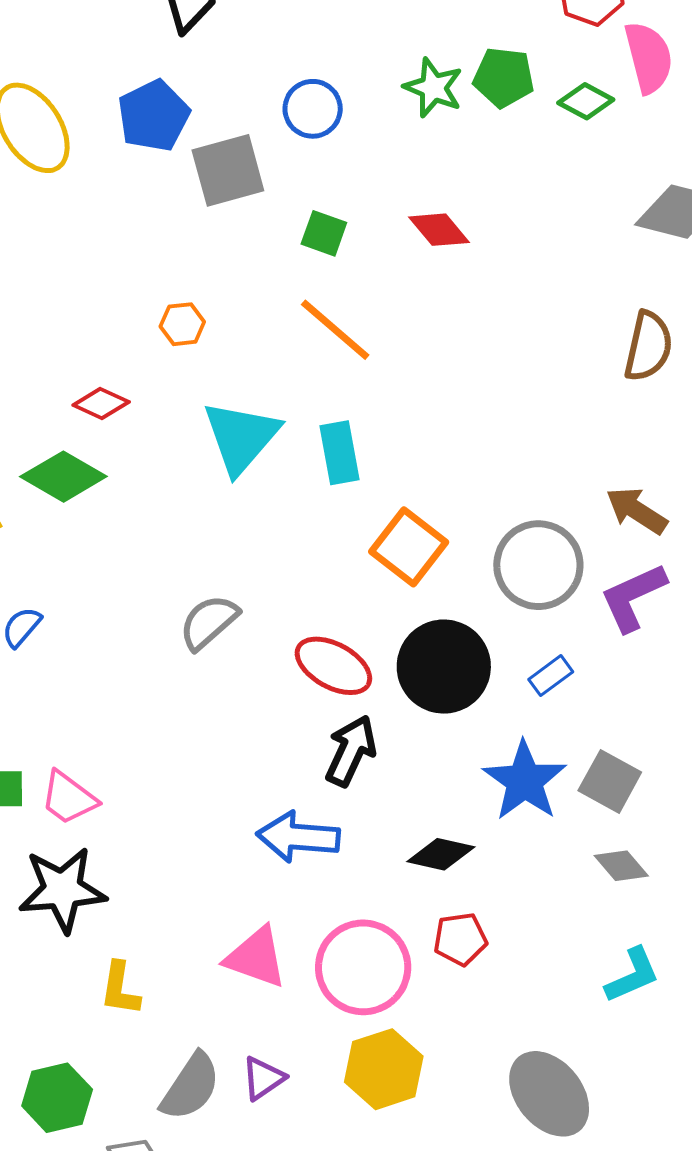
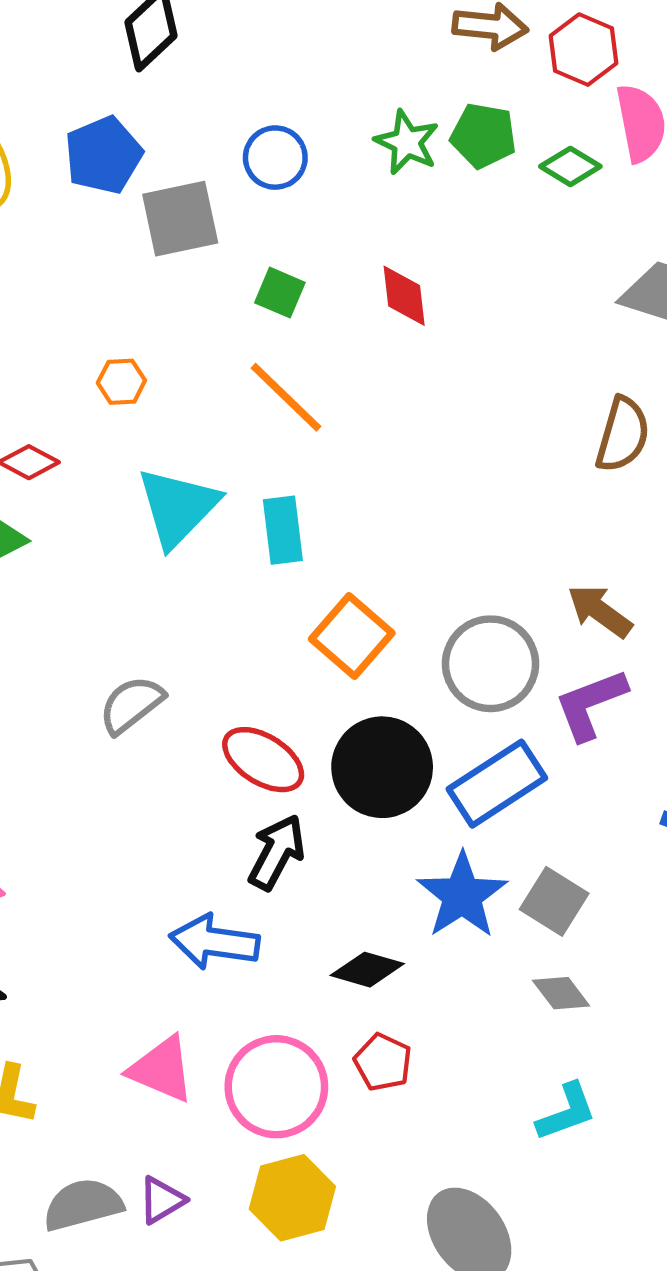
red diamond: (439, 230) -> (404, 296), turned 30
blue rectangle: (551, 676) -> (497, 784), size x2.0
red pentagon: (460, 939) -> (383, 1062), turned 30
gray semicircle: (191, 1087) -> (83, 1205), turned -142

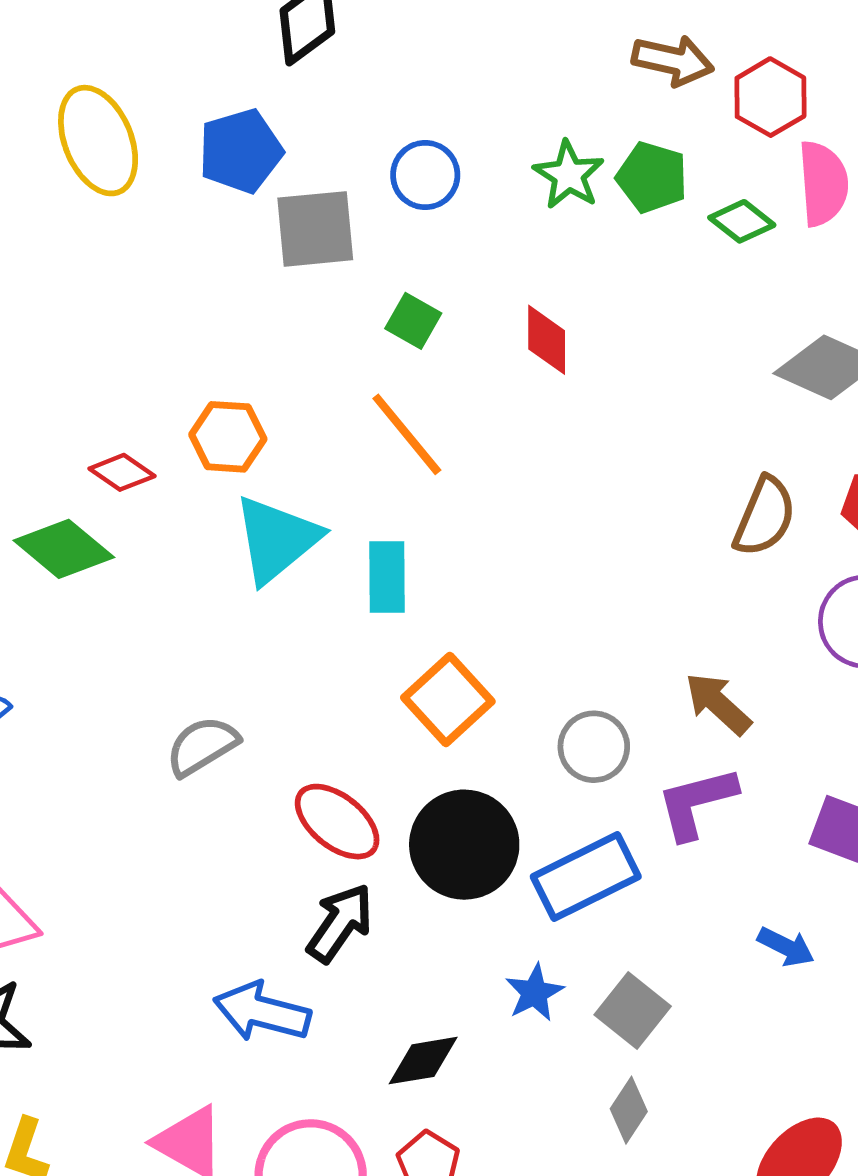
orange hexagon: (121, 382) -> (228, 437), moved, size x1.4
gray circle: (490, 664) -> (594, 747), size x0.7
blue star: (462, 895) -> (534, 993), size x0.6
black diamond: (367, 970) -> (423, 1061), turned -32
gray diamond: (561, 993) -> (629, 1110), turned 64

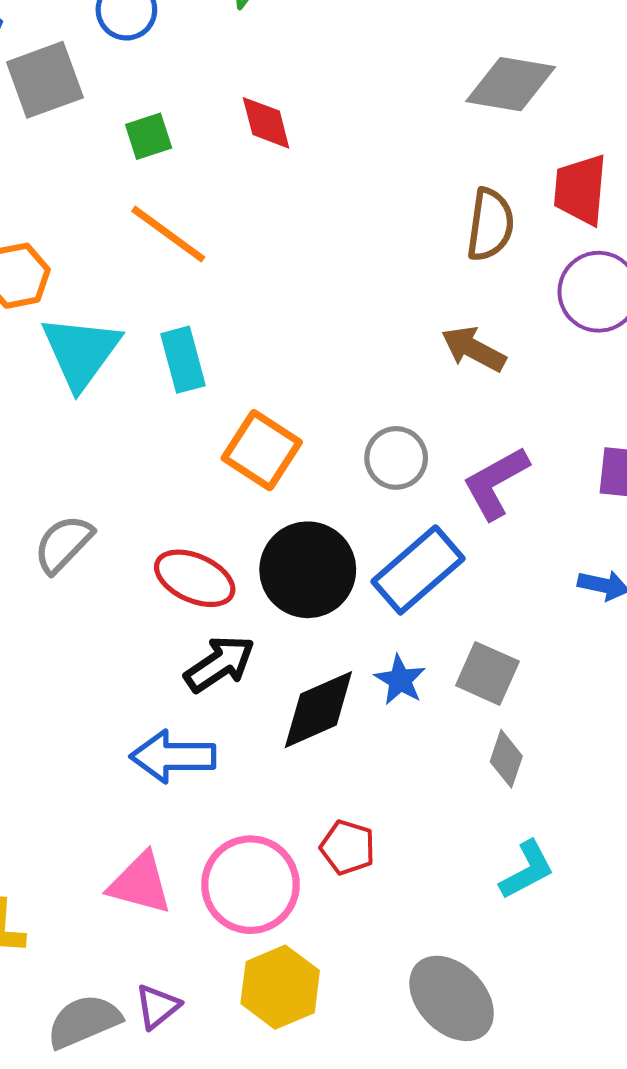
green square: (413, 321) -> (149, 136), turned -33
brown arrow: (718, 704) -> (474, 349), moved
black arrow: (340, 923) -> (220, 664), turned 36
black diamond: (423, 1061) -> (318, 710), moved, size x1.4

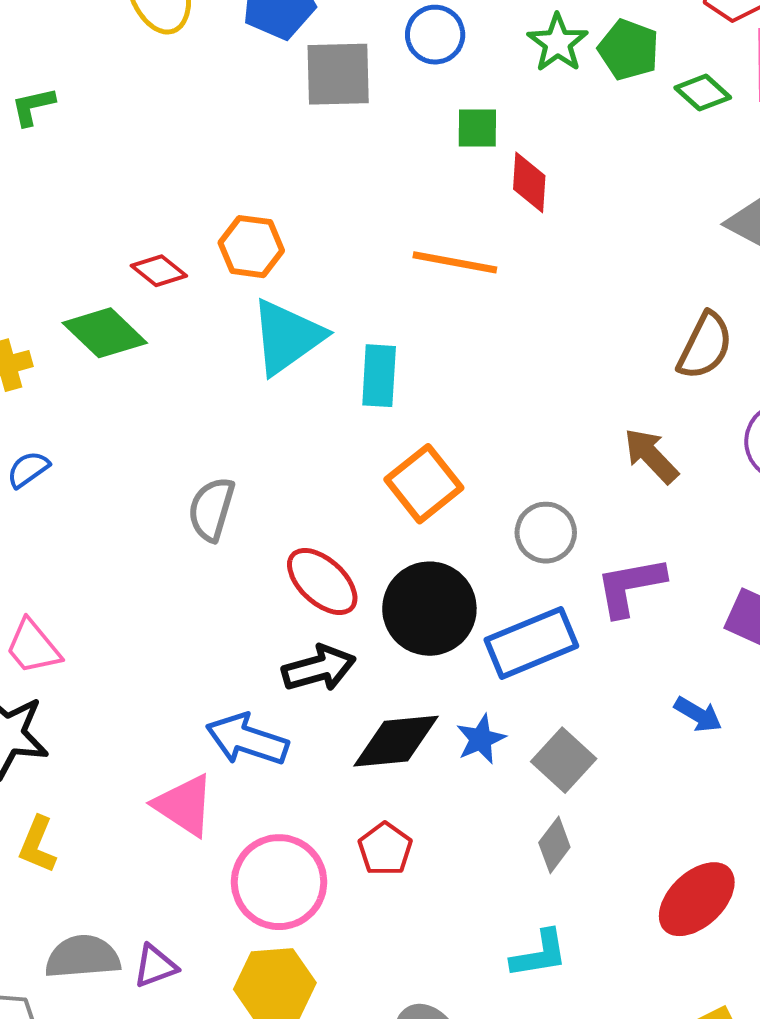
green square: (149, 136) -> (477, 128), moved
orange line: (168, 234) -> (455, 262), moved, turned -44
gray semicircle: (63, 544) -> (211, 509), turned -46
red pentagon: (348, 847) -> (385, 849), moved
pink triangle: (140, 883) -> (184, 805), moved

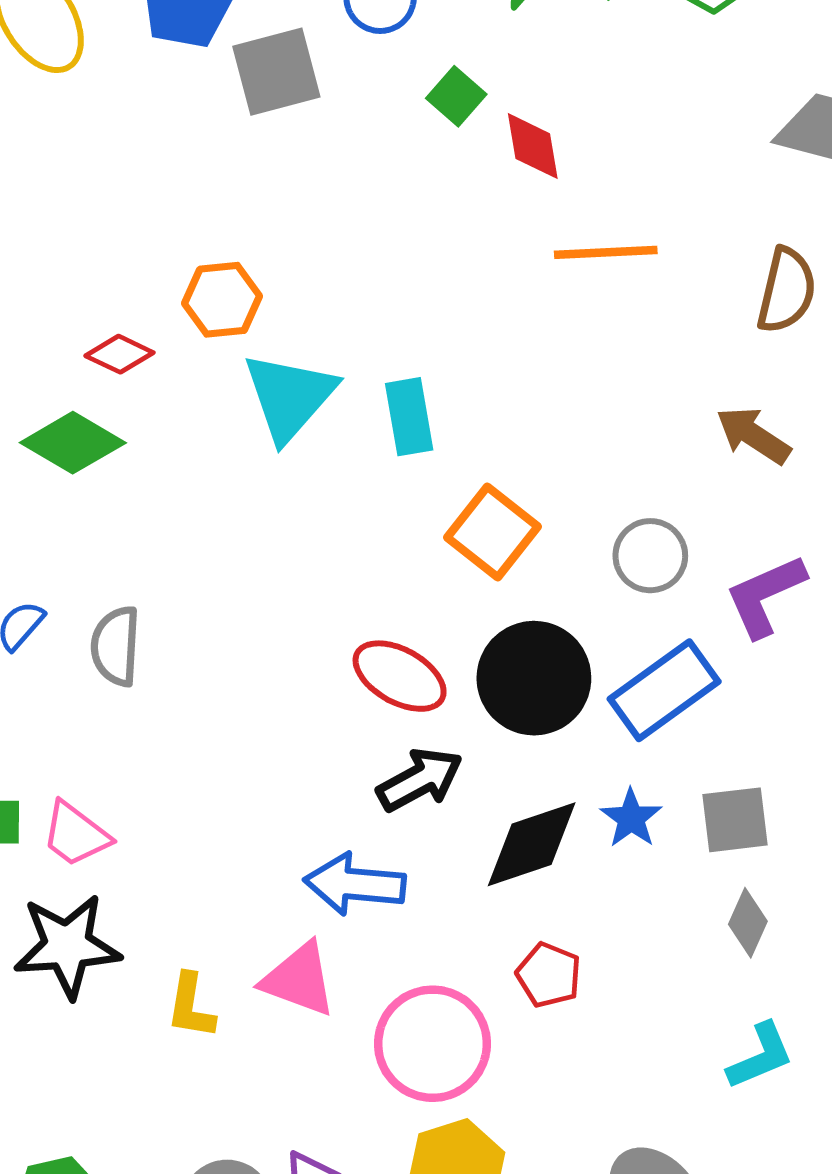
green square: (477, 128) -> (456, 96), turned -36
orange line: (455, 262) -> (606, 252), moved
gray semicircle: (211, 509) -> (116, 646), moved
gray square: (564, 760) -> (735, 820), turned -36
yellow L-shape: (37, 845) -> (191, 1006), moved

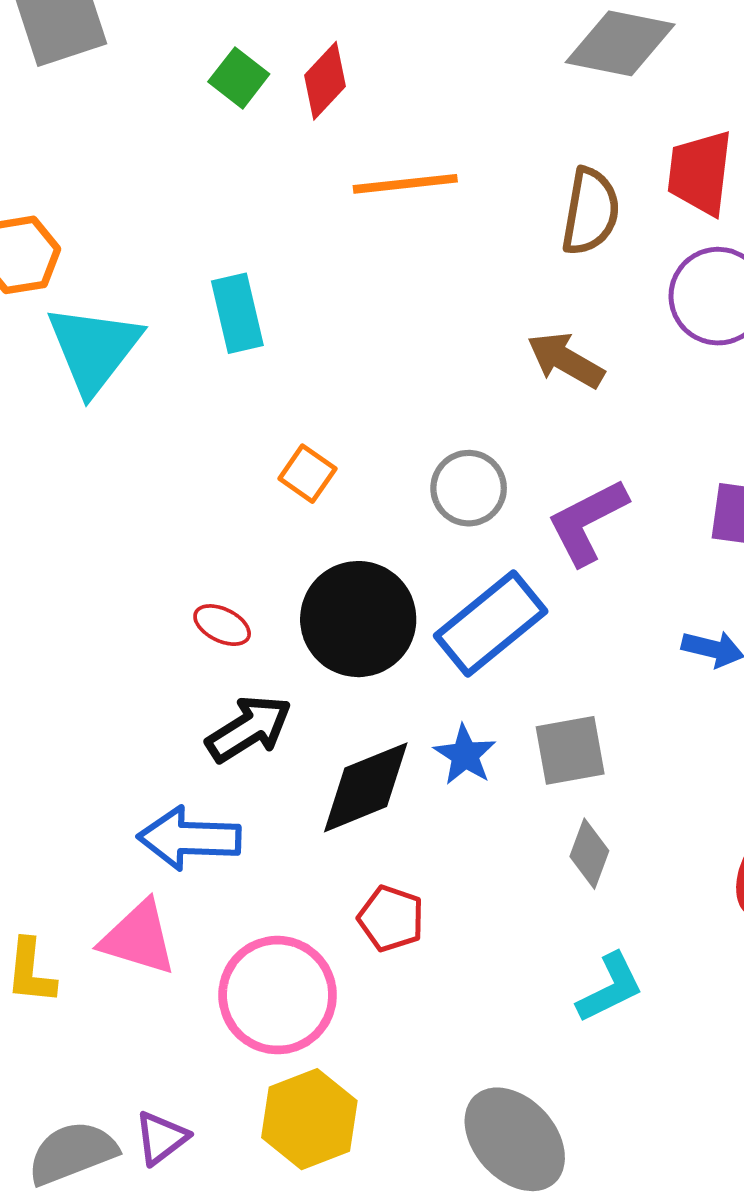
green square: (456, 96) -> (239, 78), moved
red diamond: (533, 146) -> (325, 81), turned 56
cyan rectangle: (409, 417) -> (237, 313), moved
orange square: (493, 532) -> (307, 474), size x0.6
red ellipse: (400, 676) -> (222, 625), size x0.6

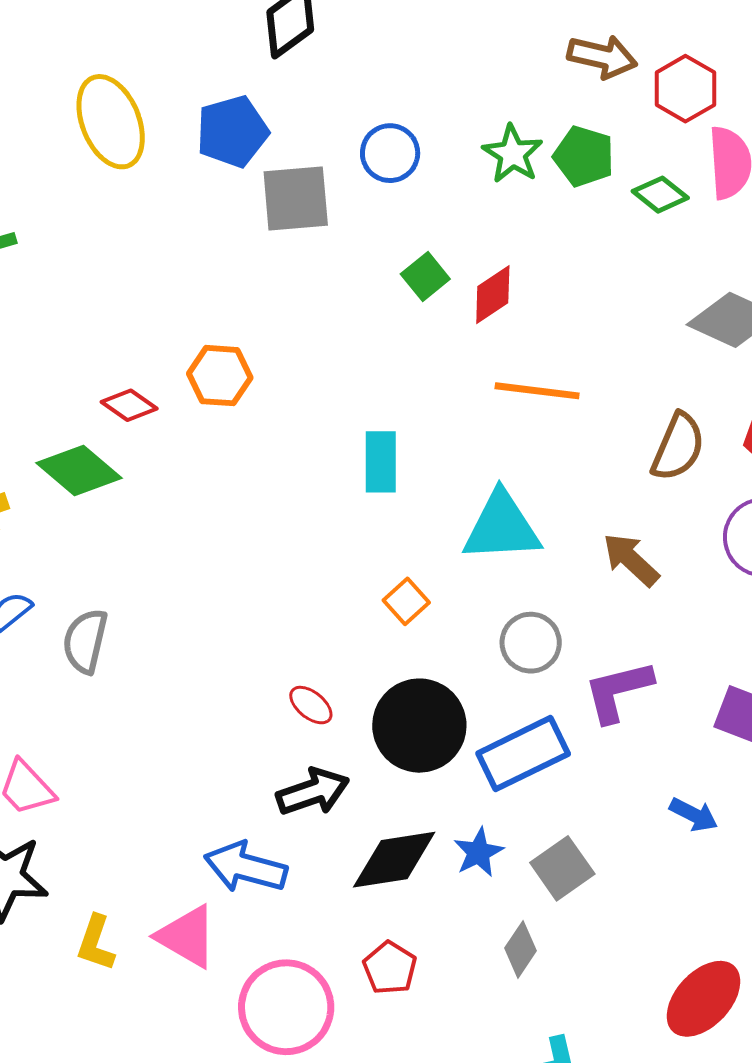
cyan triangle: (94, 349) -> (502, 527), moved, turned 36
gray square: (570, 750) -> (562, 868), turned -38
gray diamond: (589, 854) -> (521, 949), moved

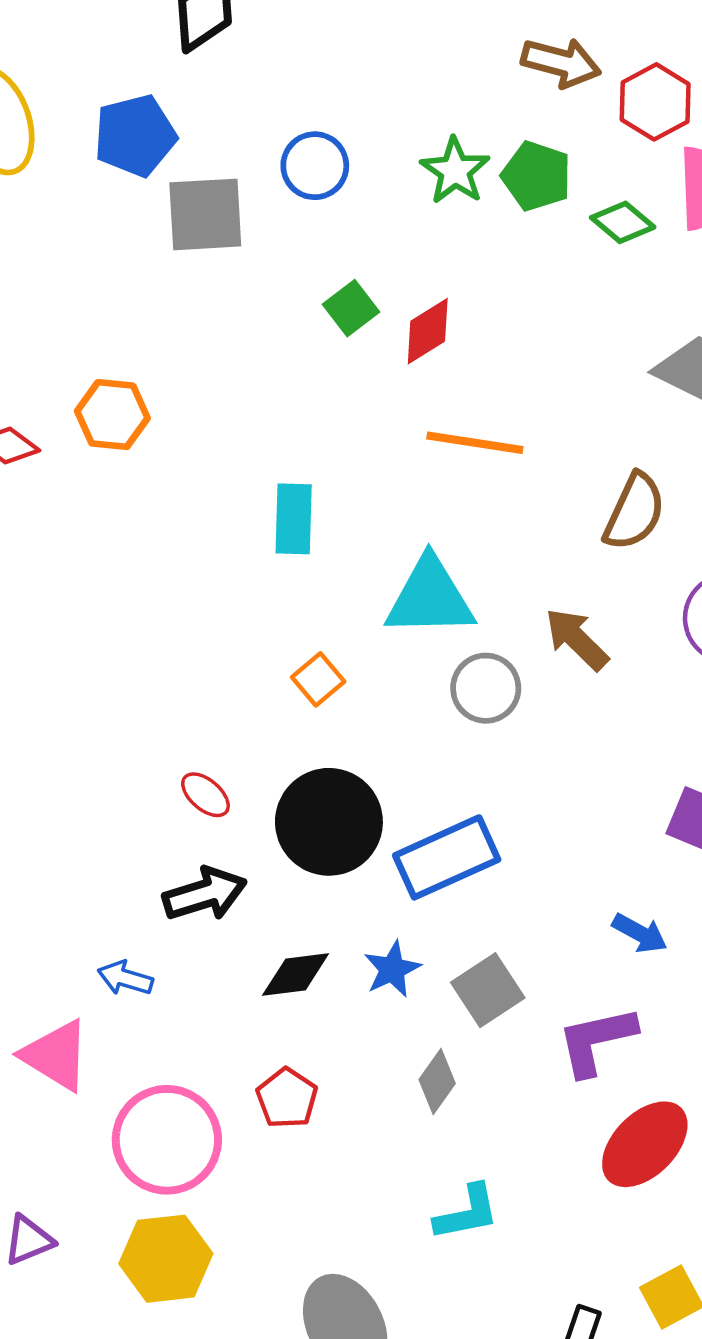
gray circle: (531, 643) -> (486, 688), moved
purple L-shape: (618, 691) -> (596, 1041), moved
black diamond: (394, 860) -> (296, 975), size x0.7
blue arrow: (246, 867) -> (125, 978), size x0.6

